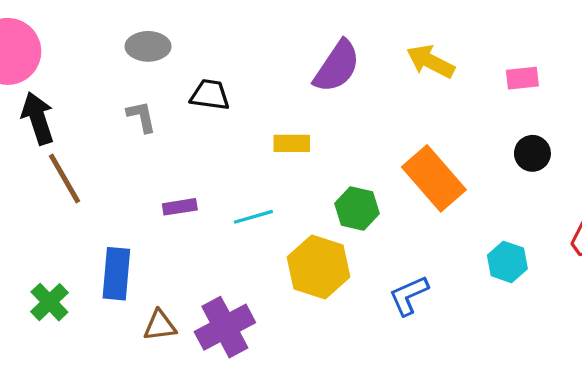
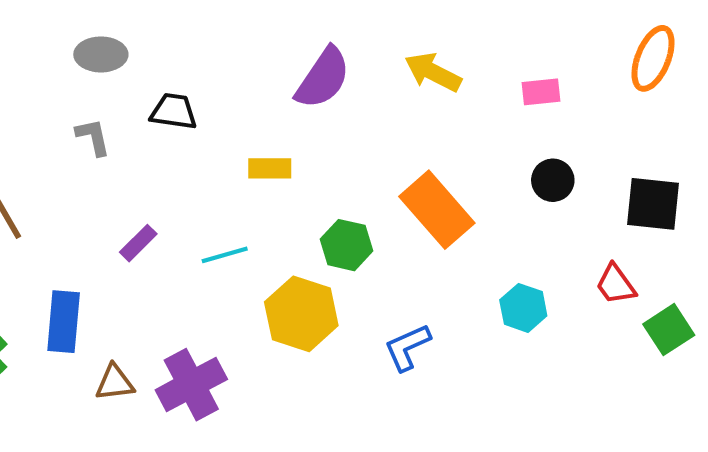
purple rectangle: (180, 207) -> (138, 243), turned -36

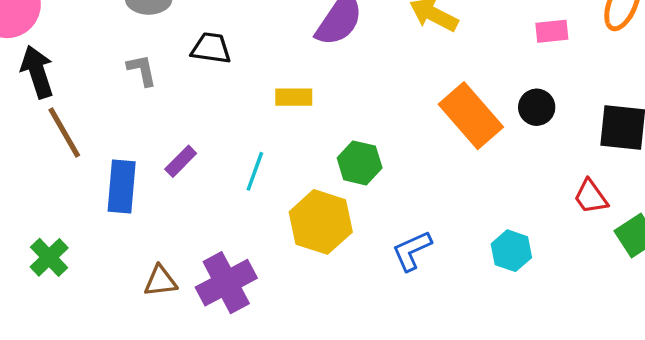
pink rectangle: (541, 92) -> (552, 31), moved
orange rectangle: (437, 210) -> (471, 116), moved
cyan line: (225, 255) -> (255, 171), turned -54
cyan hexagon: (523, 308) -> (511, 251), moved
blue rectangle: (64, 322) -> (122, 187), moved

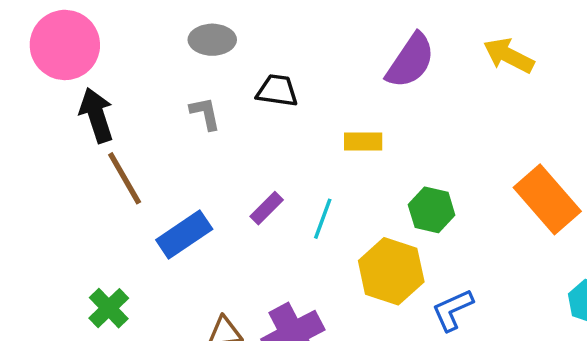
orange rectangle: (471, 116) -> (547, 199), moved
purple rectangle: (181, 161) -> (267, 208), moved
blue rectangle: (122, 187) -> (184, 234), turned 51
blue L-shape: (412, 251) -> (453, 310), moved

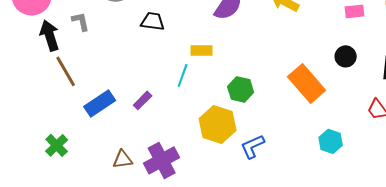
gray L-shape: (205, 113) -> (81, 21), moved
purple rectangle: (267, 208) -> (143, 100), moved
cyan line: (323, 219) -> (183, 75), moved

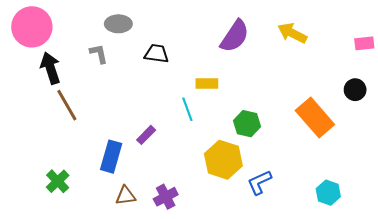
gray L-shape: (81, 21) -> (99, 54), moved
cyan line: (183, 75) -> (187, 109), turned -40
blue rectangle: (100, 103) -> (111, 157), moved, turned -40
cyan hexagon: (331, 141) -> (328, 193), moved
purple cross: (162, 160) -> (166, 197), size x0.7

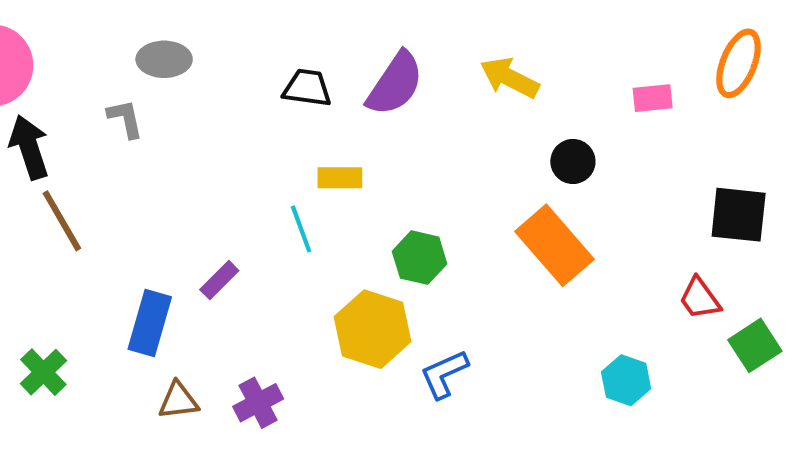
black trapezoid: (156, 54) -> (307, 88), moved
black circle: (355, 90) -> (573, 161), moved
cyan hexagon: (328, 193) -> (626, 380), moved

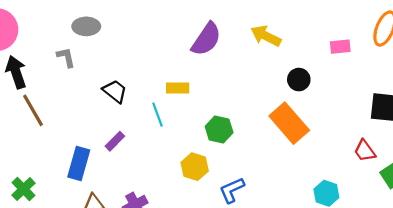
black trapezoid: (307, 88) -> (115, 91), moved, turned 30
yellow hexagon: (373, 329) -> (195, 167), size x0.7

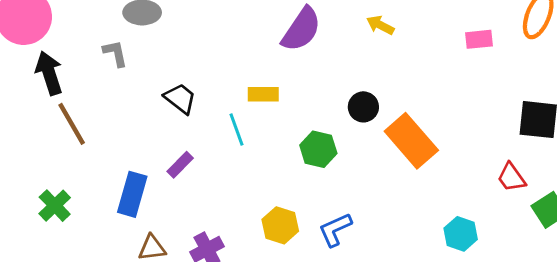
yellow arrow: (266, 36) -> (380, 25), size x0.7
black circle: (299, 80) -> (363, 107), moved
yellow hexagon: (195, 167) -> (280, 225), moved
green cross: (23, 189) -> (55, 206), moved

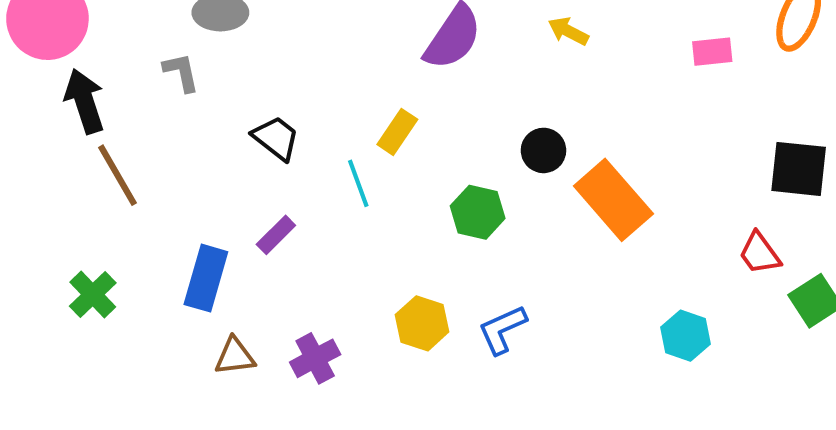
yellow rectangle: (263, 94) -> (397, 132), turned -56

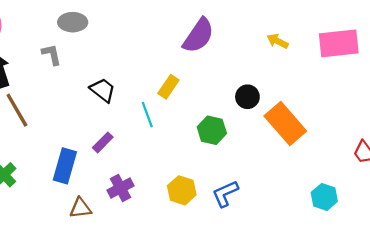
yellow arrow: (568, 31) -> (278, 41), moved
pink rectangle: (712, 52) -> (339, 43), size x1.8
purple cross: (315, 358) -> (121, 188), moved

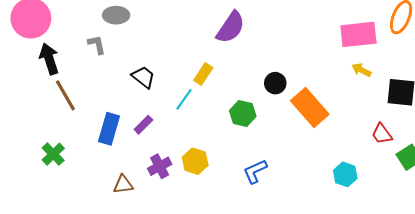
yellow arrow: (278, 41) -> (361, 70), moved
cyan line: (147, 115) -> (184, 99), turned 55
blue rectangle: (65, 166) -> (109, 129), moved
yellow hexagon: (182, 190) -> (195, 161), moved

